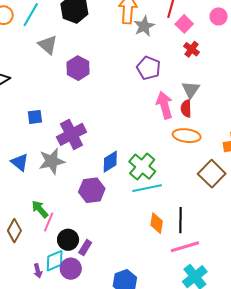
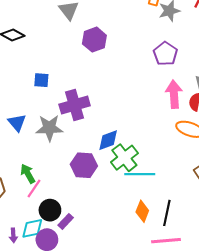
green cross: (142, 167) -> (124, 158), moved

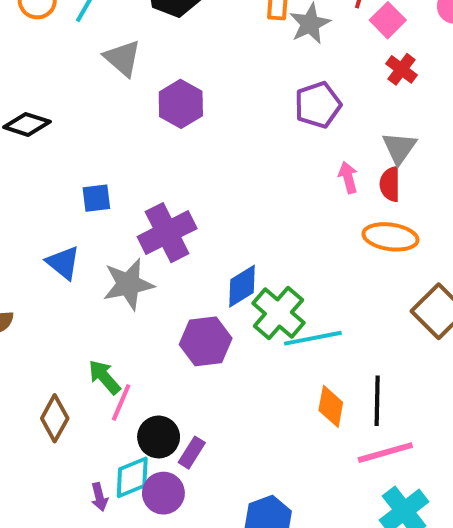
purple pentagon: (165, 54) -> (318, 105), turned 30
pink arrow: (174, 94) -> (348, 177), size x0.6
blue triangle: (17, 123) -> (63, 263), moved

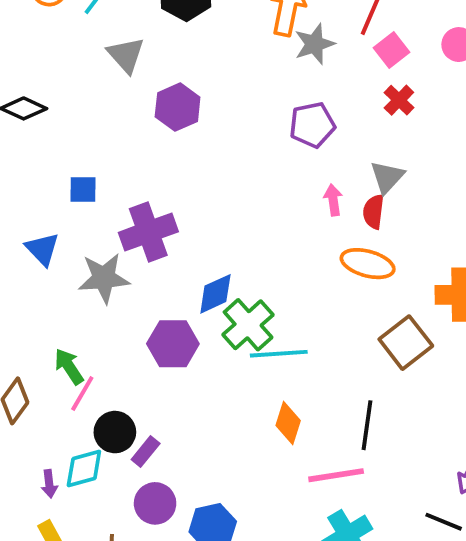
black line: (377, 401) -> (367, 425), moved
purple circle: (163, 493) -> (155, 503), moved

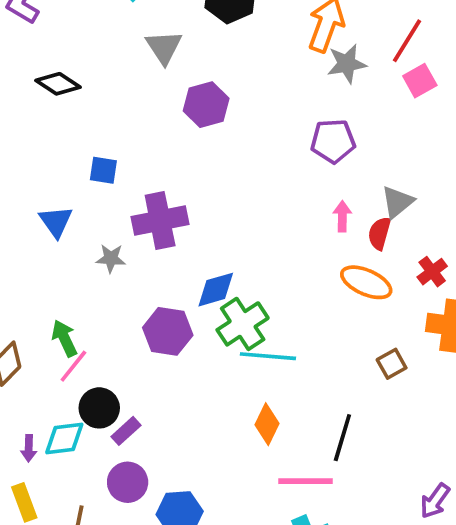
red cross: (399, 100) -> (432, 272), moved
gray star: (104, 278) -> (111, 258), size x0.6
brown square: (406, 343) -> (392, 364), size x0.6

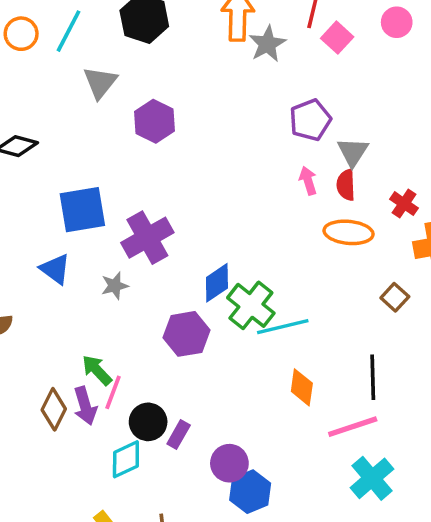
gray triangle: (164, 47) -> (100, 83), turned 30
purple pentagon: (333, 141) -> (310, 120), moved
blue square: (103, 170) -> (82, 210), size x1.8
purple arrow: (29, 448) -> (85, 406), moved, size x1.5
purple circle: (128, 482) -> (229, 463), moved

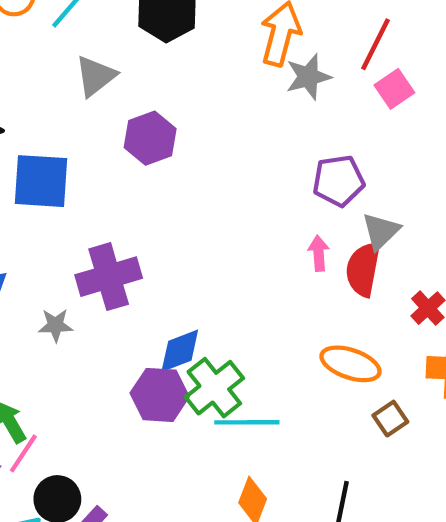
red semicircle: (346, 185) -> (363, 269), size x1.4
blue square: (82, 210) -> (41, 181), moved
orange ellipse: (349, 232) -> (350, 364), moved
purple hexagon: (187, 334) -> (160, 395), moved

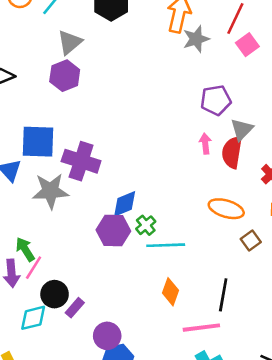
purple hexagon: (150, 138) -> (65, 76), moved
blue square: (41, 181) -> (38, 142), moved
purple cross: (109, 277) -> (81, 161), turned 36
gray star: (56, 325) -> (50, 191), size x1.8
green cross: (214, 388) -> (146, 225), size x0.6

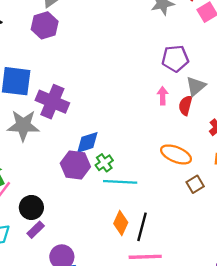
red semicircle: (232, 152) -> (185, 105), size x0.7
black circle: (55, 294) -> (31, 207), moved
black line: (223, 295) -> (142, 227), moved

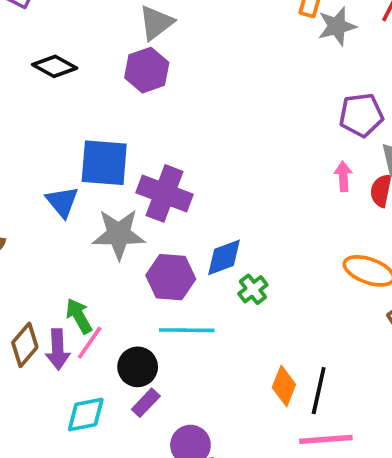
purple hexagon: (75, 165) -> (171, 277), moved
cyan line: (120, 182) -> (187, 330), moved

